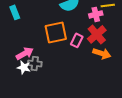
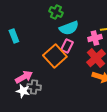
orange square: (56, 32) -> (55, 56), turned -30
pink rectangle: (77, 40) -> (67, 46), moved

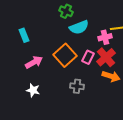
pink rectangle: (67, 46) -> (88, 57), moved
pink arrow: (24, 77) -> (34, 62), moved
gray cross: (34, 87) -> (77, 86), moved

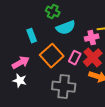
cyan rectangle: (24, 35) -> (32, 36), moved
gray cross: (77, 86) -> (64, 87), size x1.6
white star: (33, 90) -> (20, 81), moved

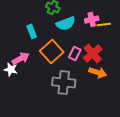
pink cross: (92, 38) -> (92, 19), moved
white star: (20, 81) -> (11, 69), moved

